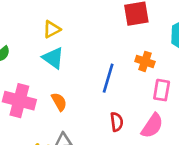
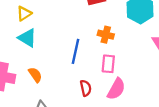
pink rectangle: (162, 90) -> (108, 64), moved

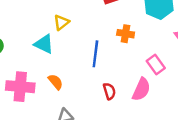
yellow triangle: (24, 13) -> (61, 22), moved
pink rectangle: (108, 64) -> (156, 65), moved, turned -36

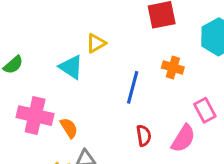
orange semicircle: (55, 82) -> (69, 128), moved

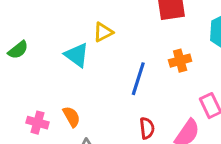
orange cross: (173, 67) -> (180, 61), turned -35
pink cross: (35, 116) -> (38, 123), moved, size x0.6

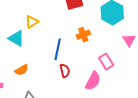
orange semicircle: (72, 117) -> (22, 70), moved, turned 96
red semicircle: (147, 128) -> (65, 71), moved

